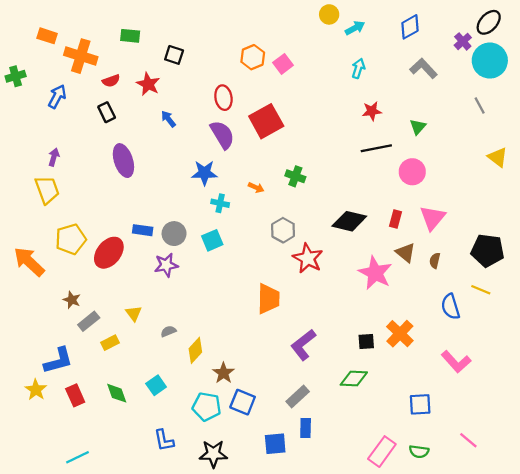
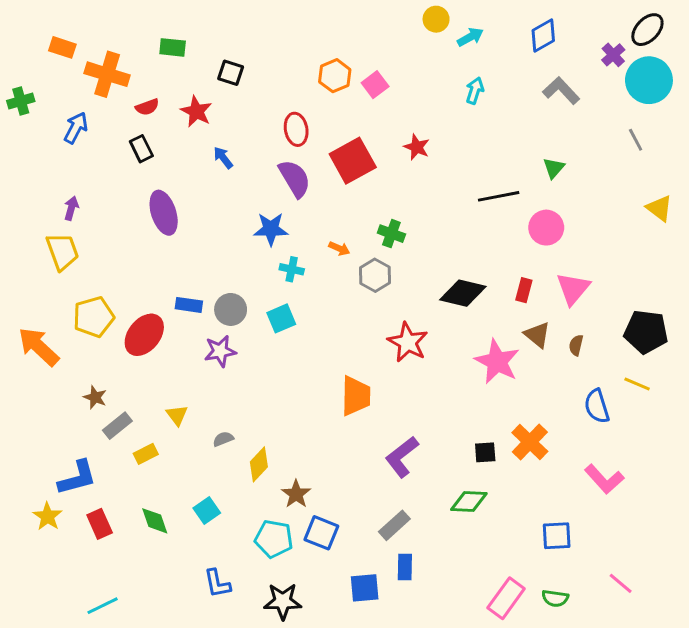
red star: (372, 111) -> (417, 147), moved, turned 30
gray hexagon: (283, 230) -> (375, 275), moved

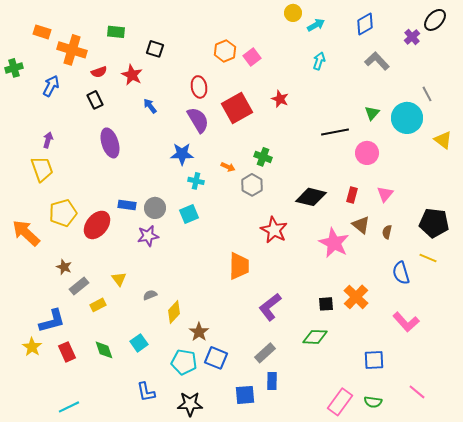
cyan circle: (649, 80) -> (407, 118), moved
pink triangle: (573, 289) -> (385, 194), size x0.7

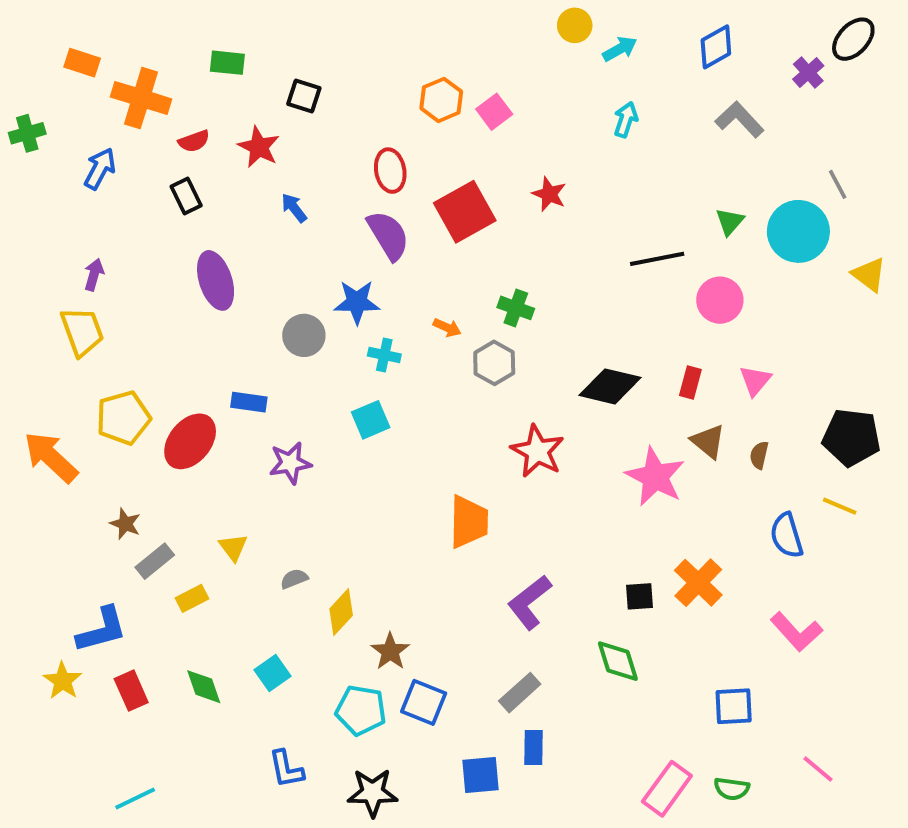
gray circle: (155, 208) -> (304, 335), moved
green diamond: (315, 337) -> (618, 661), turned 70

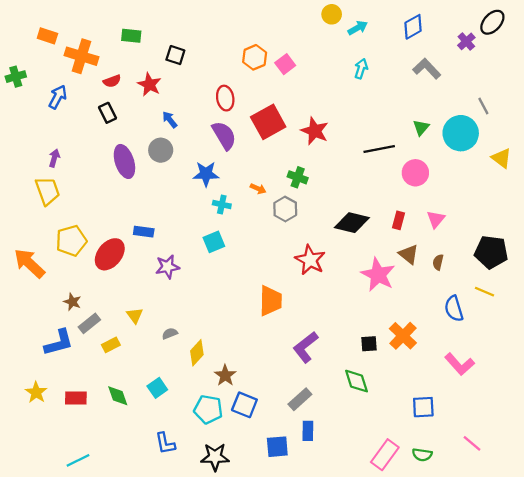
red star: (549, 194) -> (315, 131), moved, size x1.4
gray circle: (304, 335) -> (161, 150), moved
blue L-shape: (102, 630) -> (59, 343), moved
red rectangle: (131, 691) -> (76, 398), turned -65

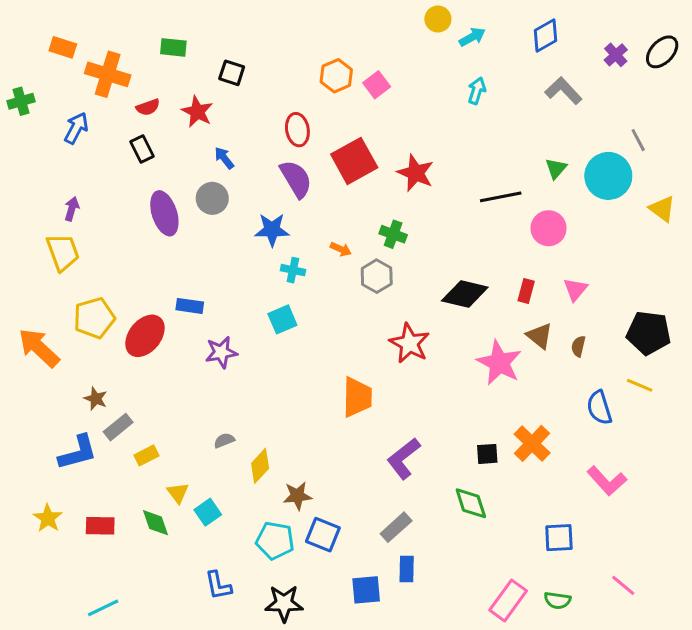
black ellipse: (492, 22) -> (662, 52), moved
yellow triangle: (135, 315) -> (178, 493), moved
brown star: (225, 375) -> (297, 496), turned 30

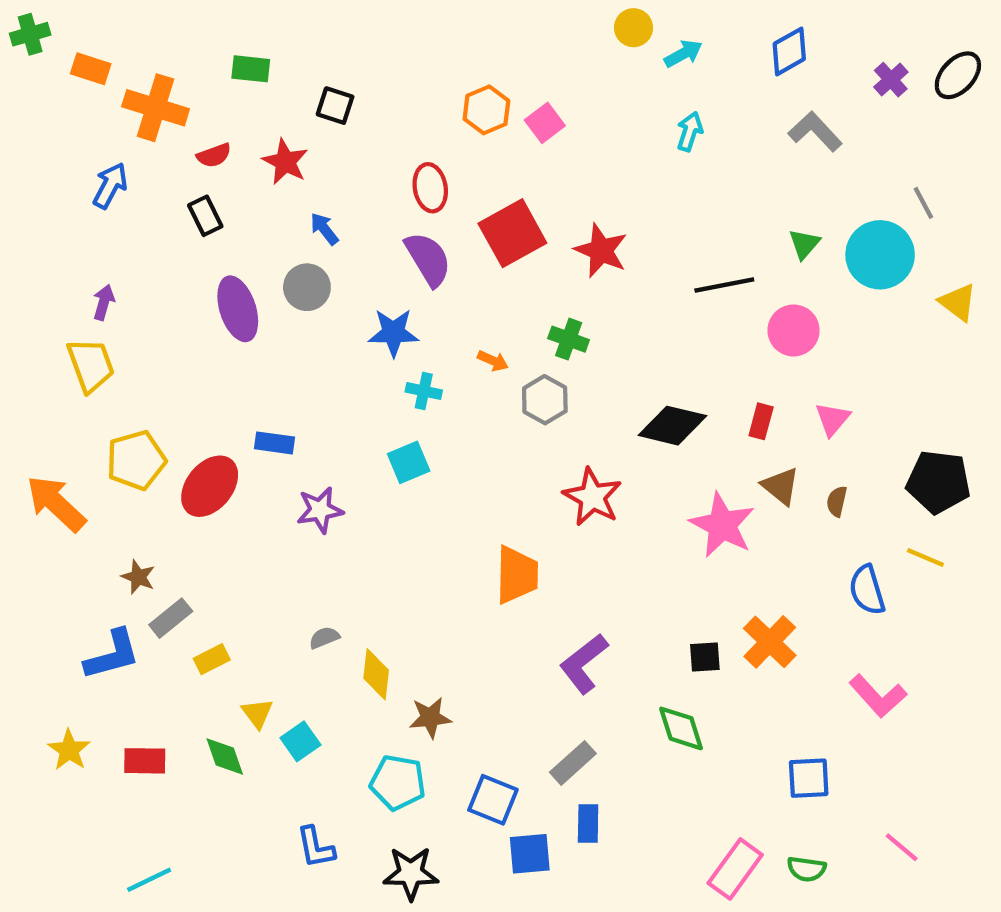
green cross: (21, 101) -> (30, 34), moved
yellow diamond: (260, 466) -> (376, 674), turned -36
blue square: (323, 535) -> (493, 800), moved

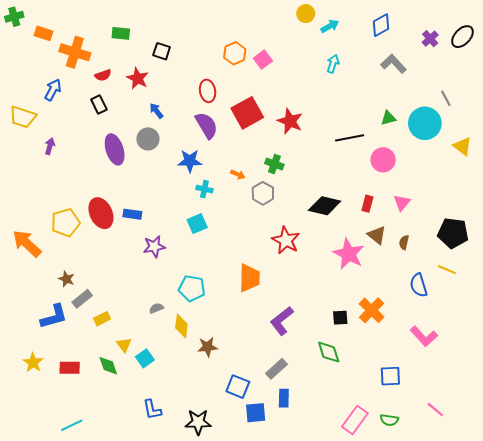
green triangle: (804, 244) -> (388, 118), turned 35
yellow trapezoid: (91, 365) -> (23, 117), moved, turned 128
red ellipse: (210, 486) -> (101, 213), moved, turned -64
cyan pentagon: (398, 782) -> (192, 288), moved

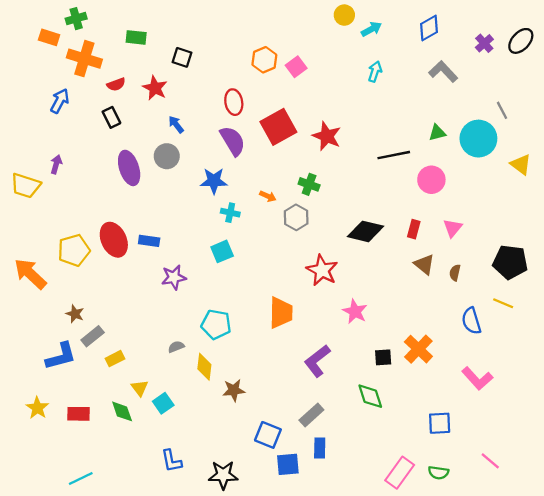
green cross: (14, 17) -> (76, 19), moved
yellow trapezoid: (23, 117) -> (26, 186), moved
pink star: (349, 254) -> (355, 311), moved, size x0.7

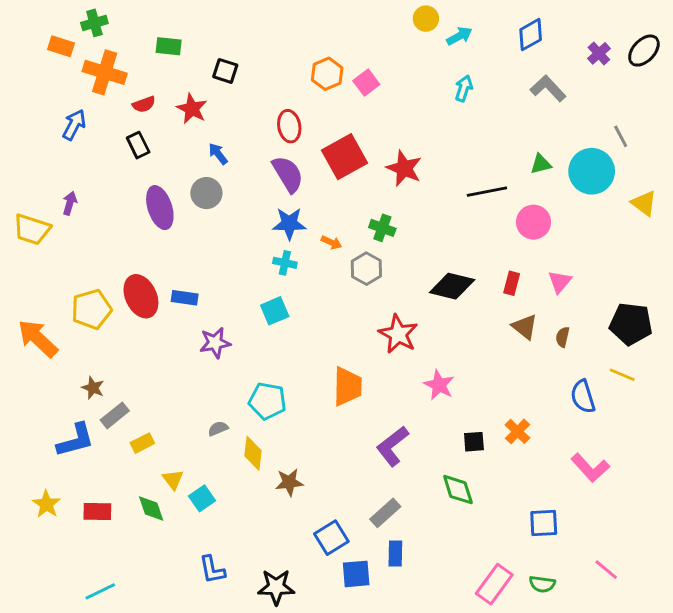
blue star: (214, 181) -> (289, 224), moved
orange cross: (418, 349) -> (517, 431), size x0.7
blue square: (268, 435) -> (331, 538), turned 36

